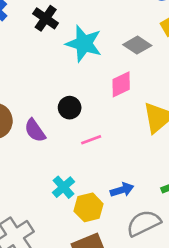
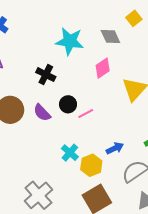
black cross: (46, 18) -> (46, 75), moved
gray diamond: (137, 45) -> (110, 36), turned 40
black circle: (70, 108) -> (68, 104), moved

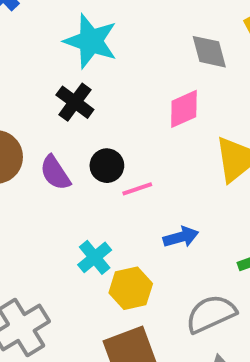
cyan star: (70, 41) -> (91, 41), moved
blue arrow: (115, 148) -> (181, 237), moved

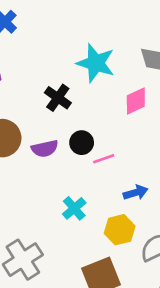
cyan star: (91, 41) -> (96, 63), moved
purple semicircle: (55, 173) -> (45, 149), turned -68
yellow hexagon: (131, 288) -> (120, 230), moved

